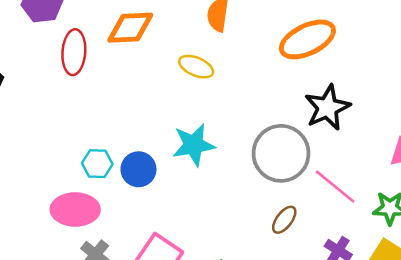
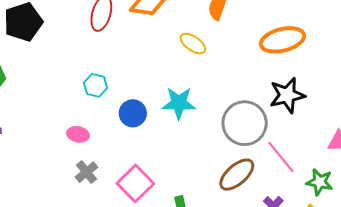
cyan hexagon: (97, 164) -> (96, 85), moved
pink ellipse: (75, 209) -> (78, 134), size x0.6
brown ellipse: (284, 220) -> (237, 175), size x1.6

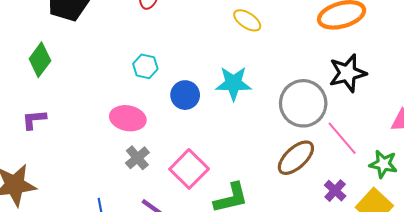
pink ellipse: (78, 134) -> (128, 118), size x1.5

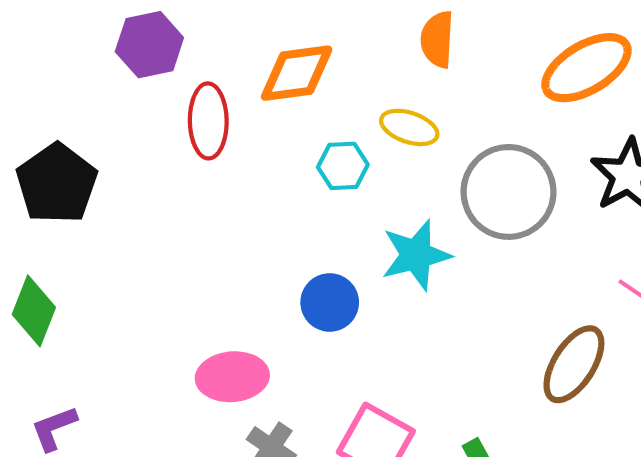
cyan hexagon: (145, 66) -> (343, 166), moved
gray circle: (303, 103) -> (509, 192), moved

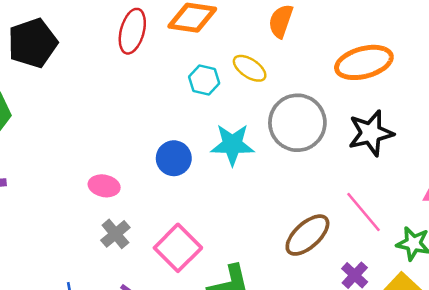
pink ellipse: (232, 377) -> (104, 186), size x0.7

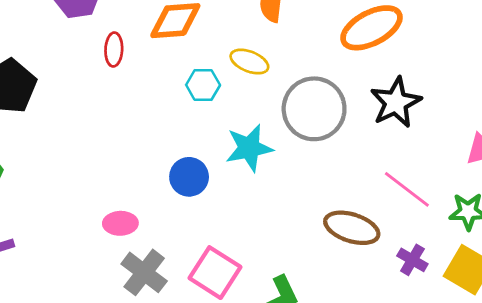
red ellipse: (132, 31) -> (114, 50), size x0.7
gray cross: (115, 234) -> (144, 272), size x1.4
brown ellipse: (307, 235) -> (352, 228), turned 72

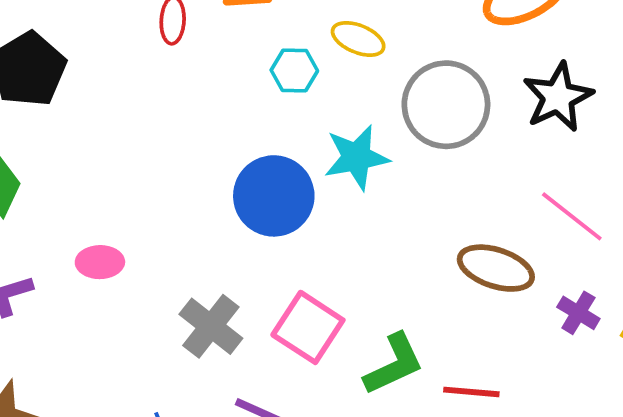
blue circle: (189, 177) -> (274, 196), size x1.5
pink ellipse: (120, 223) -> (100, 262), moved

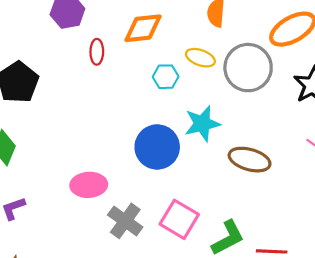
gray circle: (446, 105) -> (248, 68), moved
pink ellipse: (100, 262) -> (89, 185), moved, size x1.4
brown ellipse: (496, 268) -> (250, 160), moved

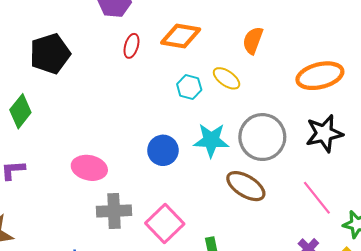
gray circle: (248, 68) -> (262, 137), moved
blue circle: (157, 147) -> (163, 150), size x0.7
gray cross: (125, 221) -> (114, 211), turned 36

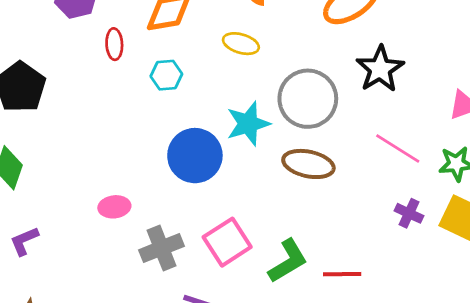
cyan hexagon: (189, 87) -> (166, 75), moved
blue circle: (163, 150) -> (195, 156), size x1.4
pink ellipse: (89, 168) -> (114, 207), size x0.7
pink square: (165, 224) -> (227, 242), turned 30

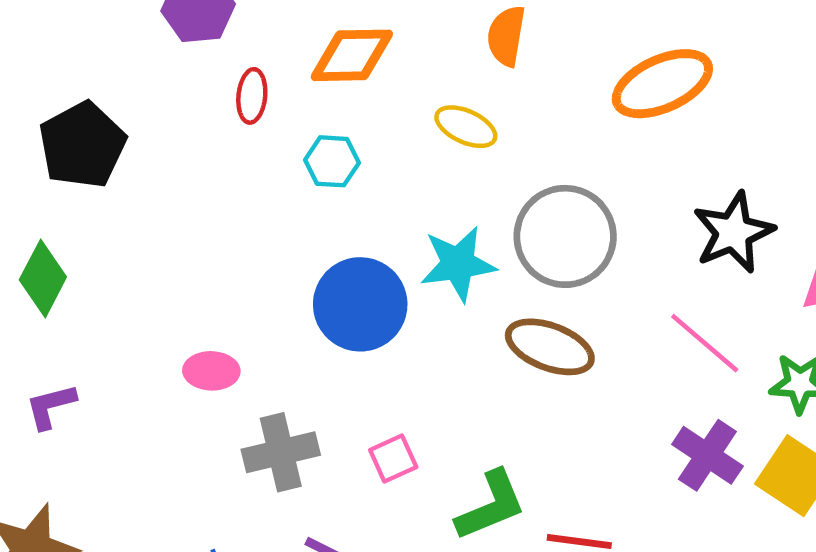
black star: (380, 69) -> (733, 232), moved
purple cross: (409, 213) -> (707, 455), size x1.4
pink square: (227, 242) -> (393, 458), size x0.6

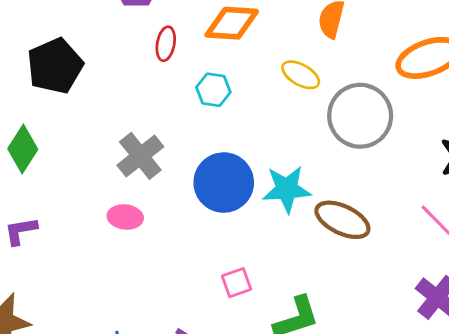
gray circle: (565, 236) -> (360, 116), moved
cyan star: (458, 264) -> (287, 189), moved
gray cross: (281, 452) -> (140, 156), moved, turned -30

